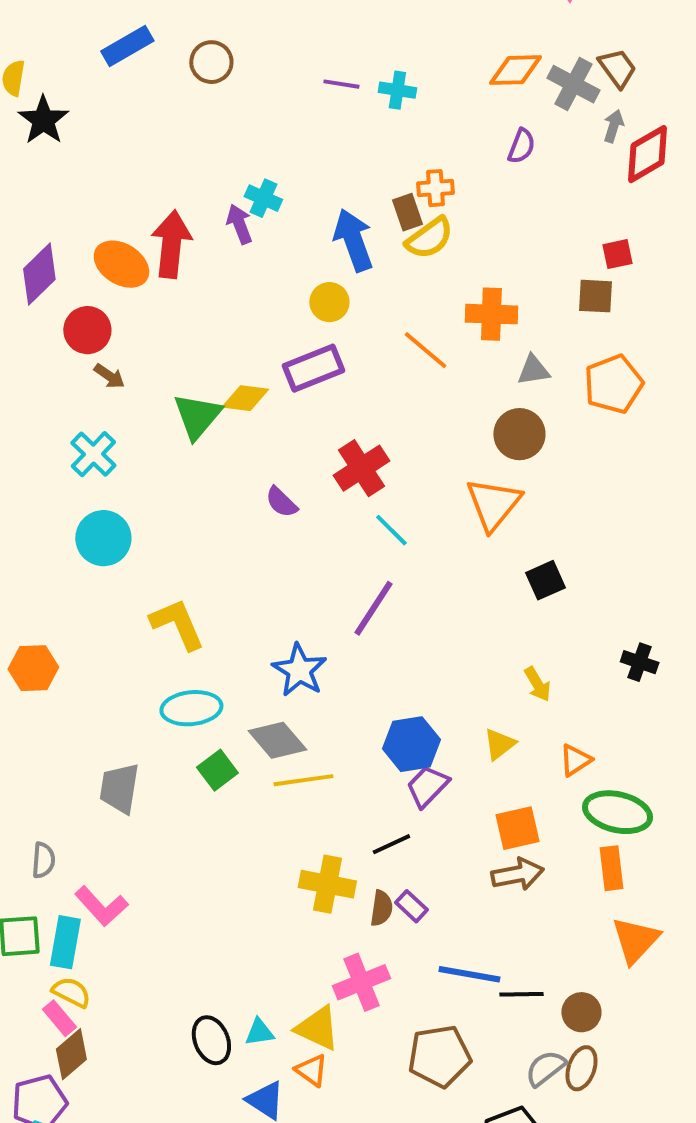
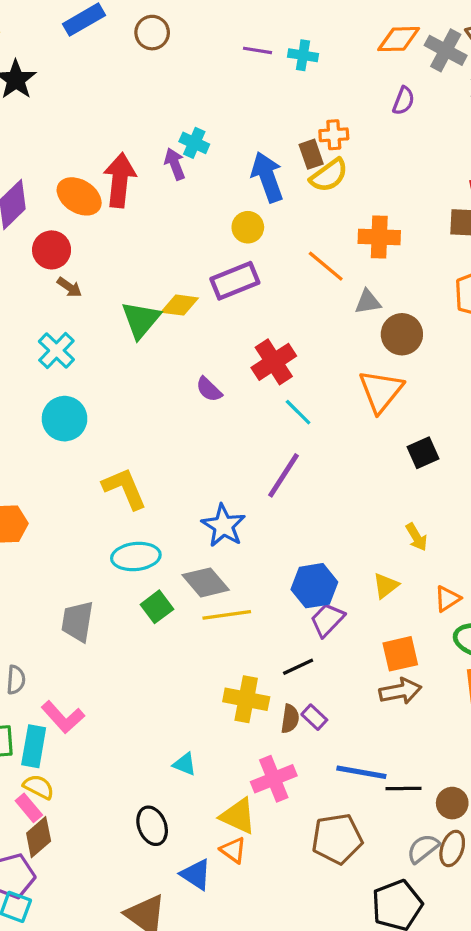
gray triangle: (533, 370) -> (368, 302), moved
cyan triangle: (259, 1032) -> (185, 764), moved, turned 30

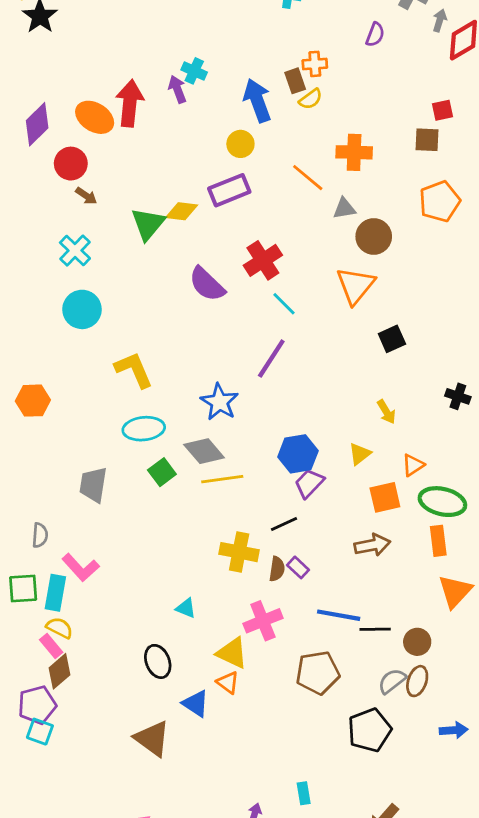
yellow semicircle: (329, 175) -> (311, 99), size x0.7
purple semicircle: (209, 389) -> (207, 284), size x1.6
orange square: (400, 654) -> (385, 497), moved

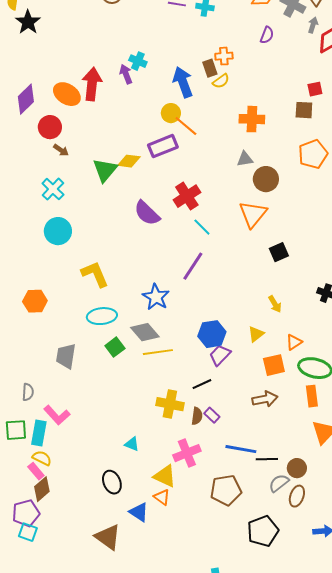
orange line: (308, 178) -> (186, 126), moved
orange hexagon: (33, 401) -> (35, 301), moved
gray semicircle: (392, 681) -> (279, 483), moved

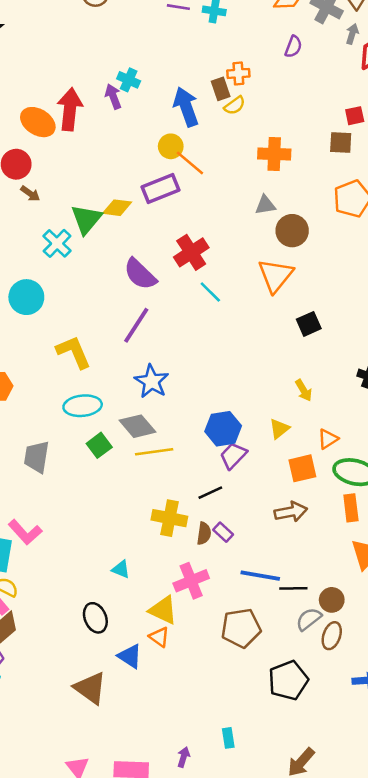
cyan cross: (53, 189) -> (57, 243), moved
purple line: (193, 266) -> (136, 325), moved

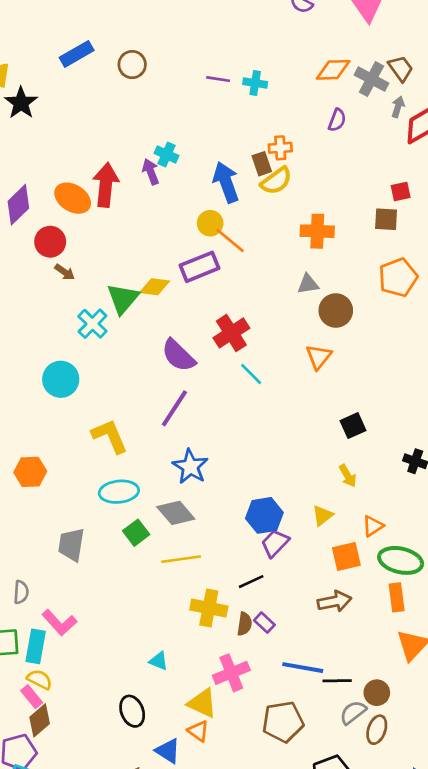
yellow semicircle: (235, 105) -> (276, 181), size x1.4
orange triangle: (276, 275) -> (319, 357), size x0.7
black square: (309, 324) -> (353, 426), moved
yellow line: (154, 452) -> (181, 559), moved

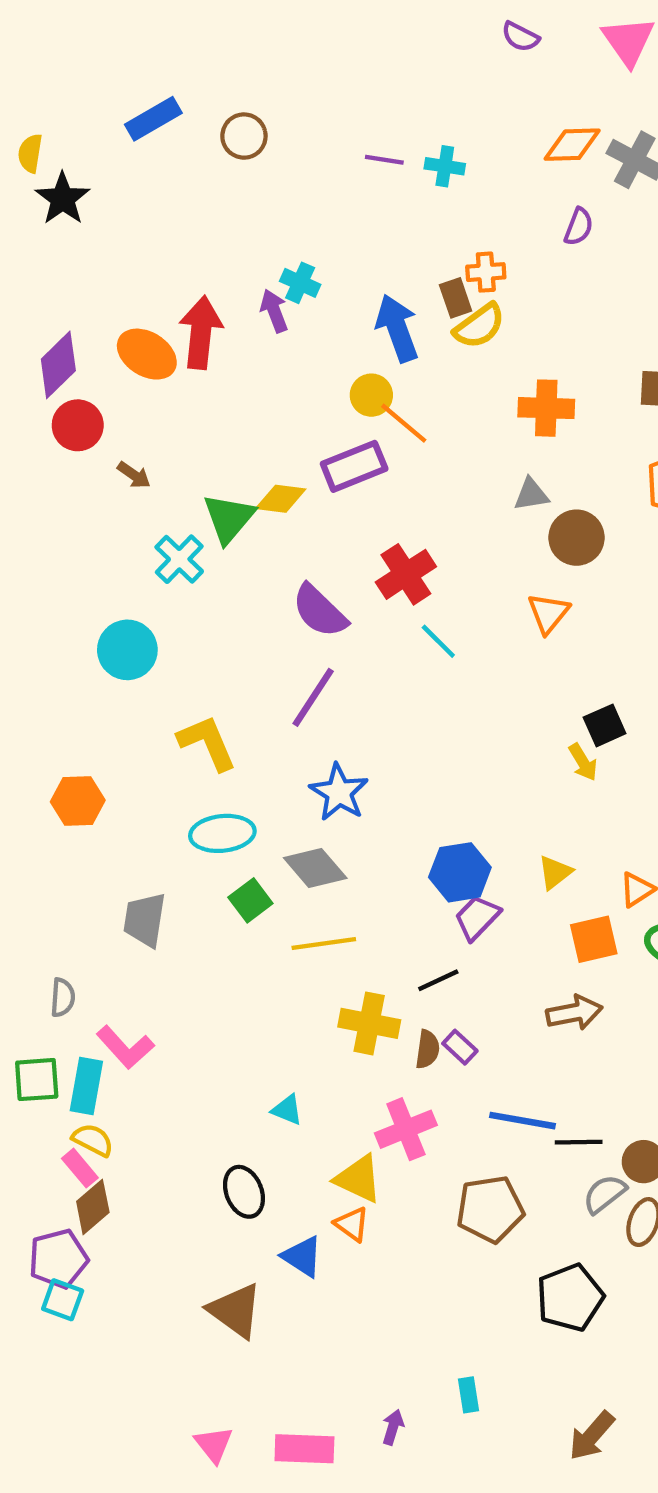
red circle: (50, 242) -> (78, 425), moved
yellow arrow: (348, 476) -> (583, 762), moved

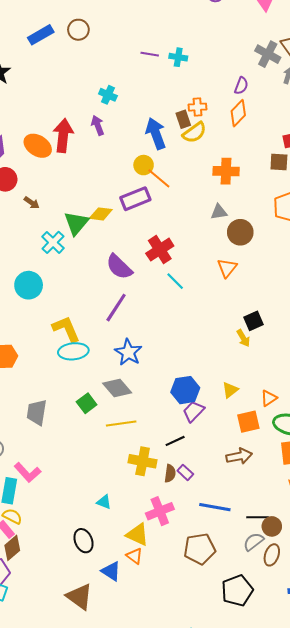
brown circle: (244, 136) -> (78, 30), moved
orange diamond: (572, 145) -> (238, 113), moved, turned -44
cyan cross: (300, 283) -> (108, 95), moved
cyan ellipse: (222, 833) -> (73, 351), moved
black line: (579, 1142) -> (258, 517), moved

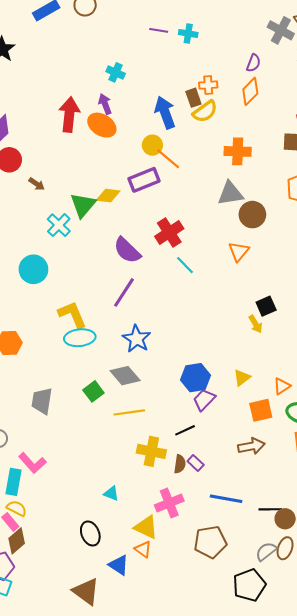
orange ellipse: (38, 146) -> (102, 125), moved
gray triangle: (219, 212) -> (230, 194), size x1.5
gray semicircle: (253, 542) -> (266, 551), moved

